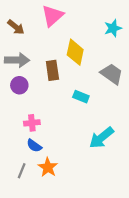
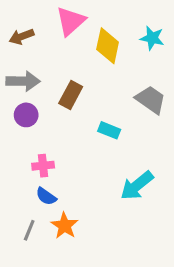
brown arrow: (16, 27) -> (22, 37), turned 120
cyan star: (113, 28) -> (152, 38), turned 30
yellow diamond: (75, 52) -> (108, 46), moved
brown rectangle: (52, 70) -> (71, 95), turned 36

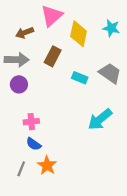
brown arrow: (22, 37) -> (25, 33), moved
brown rectangle: (71, 95) -> (53, 56), moved
cyan rectangle: (109, 130) -> (80, 78), moved
cyan arrow: (137, 186) -> (100, 119), moved

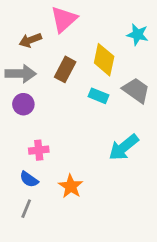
yellow diamond: (79, 34) -> (104, 60), moved
blue semicircle: (34, 144) -> (29, 179), moved
orange star: (47, 165) -> (71, 186), moved

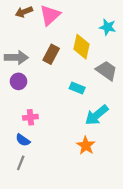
brown arrow: (30, 40) -> (24, 12), moved
cyan rectangle: (99, 96) -> (77, 88), moved
orange star: (71, 186) -> (86, 145), moved

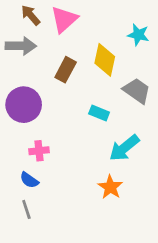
brown arrow: (24, 12) -> (31, 15), turned 70
gray arrow: (16, 57) -> (21, 46), moved
purple circle: (18, 81) -> (24, 105), size x1.6
gray line: (21, 163) -> (26, 209), turned -40

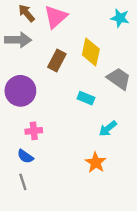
cyan star: (138, 35) -> (120, 18), moved
cyan arrow: (124, 148) -> (108, 128), size x0.7

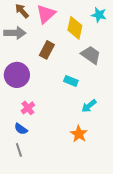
yellow diamond: (91, 52) -> (75, 28), moved
gray trapezoid: (119, 79) -> (91, 55), moved
pink cross: (34, 131) -> (28, 108), turned -32

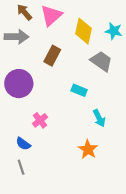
cyan star: (99, 15) -> (114, 31), moved
cyan arrow: (89, 106) -> (99, 118), turned -77
pink cross: (28, 108) -> (40, 120), moved

